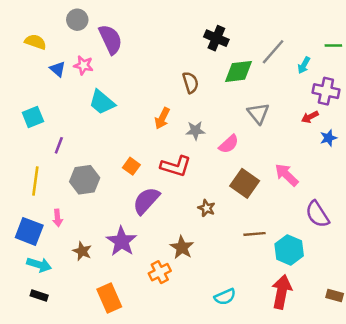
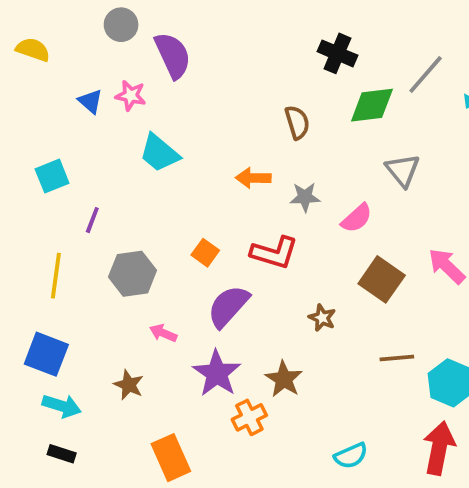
yellow semicircle: (35, 42) -> (33, 50), moved
orange arrow: (162, 118) -> (253, 178), turned 65
pink arrow: (58, 218) -> (163, 333), moved, turned 119
purple star: (122, 241) -> (217, 373), moved

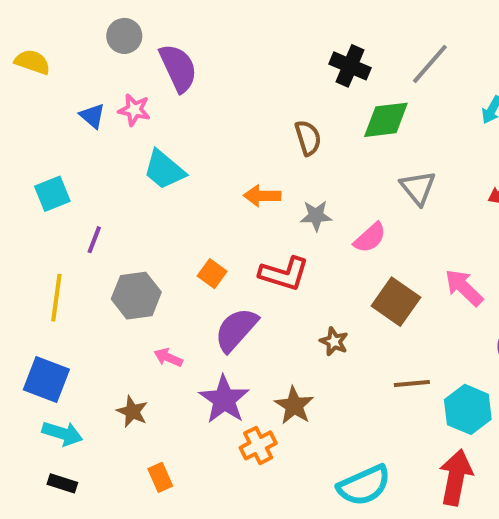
gray line: (426, 74) -> (430, 64), moved
cyan semicircle: (351, 456) -> (364, 485), size x1.5
orange rectangle: (171, 458) -> (160, 477), moved, size x0.6

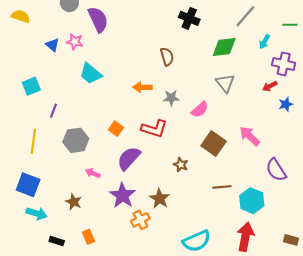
gray line: (430, 64) -> (245, 16), moved
green diamond: (386, 120) -> (224, 47), moved
black rectangle: (62, 483) -> (57, 241), moved

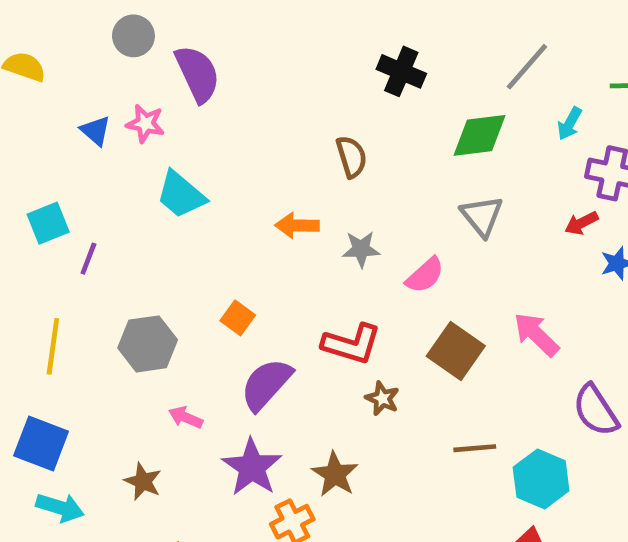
purple line: (54, 111) -> (88, 259), moved
red L-shape: (154, 129) -> (352, 344), moved

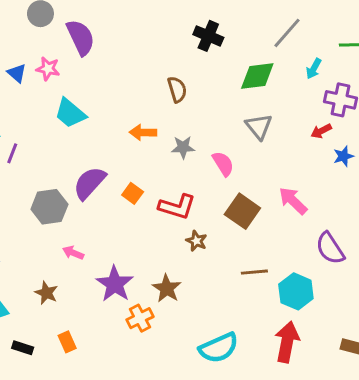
pink semicircle: (425, 275) -> (223, 164), turned -80
orange square: (238, 318) -> (133, 193), moved
purple semicircle: (266, 384) -> (89, 183), moved

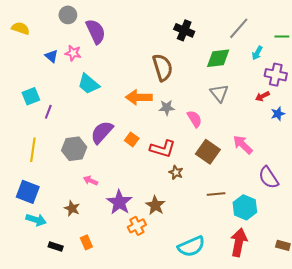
brown semicircle: (177, 89) -> (163, 67), size x1.5
orange arrow: (143, 132) -> (139, 97), size x1.4

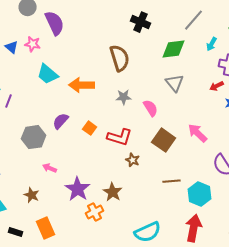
orange arrow: (139, 97) -> (82, 85), moved
purple semicircle: (102, 132) -> (61, 121), size x0.7
orange rectangle: (86, 242) -> (46, 228), size x1.5

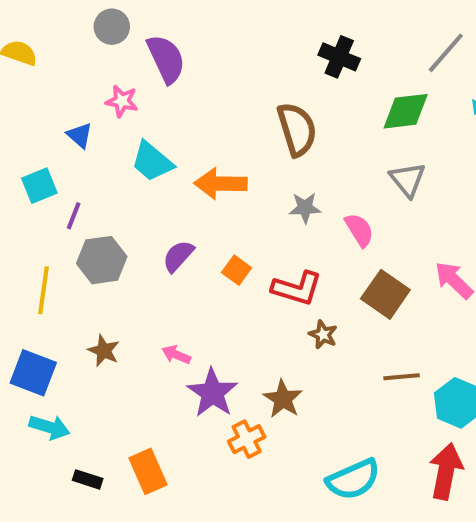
blue triangle: (12, 47) -> (80, 135), moved
gray hexagon: (34, 137) -> (102, 260), moved
pink arrow: (50, 168) -> (176, 355), moved
brown star: (32, 195) -> (104, 351), moved

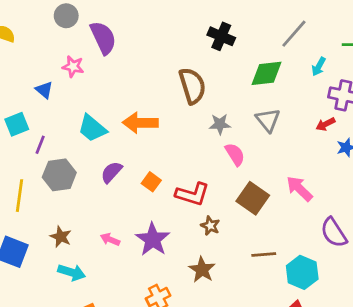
cyan trapezoid: (152, 161) -> (92, 128), moved
gray star: (305, 208) -> (220, 124), moved
purple star: (212, 393) -> (153, 239), moved
brown star: (283, 399) -> (202, 270), moved
cyan arrow: (49, 427) -> (72, 272), moved

